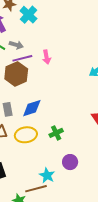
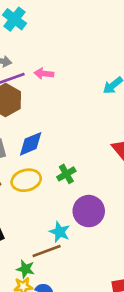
pink arrow: (46, 57) -> (44, 74), turned 112
purple circle: (70, 162) -> (89, 211), size x1.5

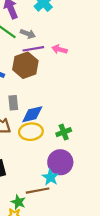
blue diamond: (31, 144) -> (32, 114), moved
purple circle: (89, 211) -> (60, 162), moved

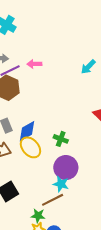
yellow ellipse: (31, 132) -> (30, 147), turned 70
green cross: (64, 132) -> (61, 139), turned -32

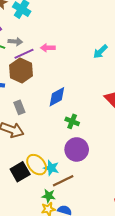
blue diamond: (27, 131) -> (57, 97), moved
yellow ellipse: (30, 147) -> (37, 165), moved
cyan star: (61, 184) -> (51, 168), moved

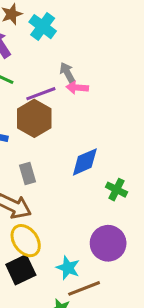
gray arrow: (15, 42) -> (67, 73), moved, turned -128
green cross: (72, 121) -> (116, 190), moved
yellow ellipse: (37, 165) -> (26, 241), moved

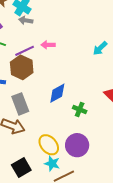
gray arrow: (67, 73) -> (26, 20), moved, turned -48
gray rectangle: (27, 173) -> (20, 104), size x1.5
yellow ellipse: (26, 241) -> (49, 145), moved

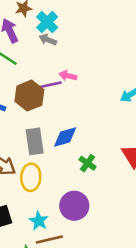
purple line: (25, 51) -> (49, 85), moved
gray rectangle: (20, 104) -> (35, 141), moved
yellow ellipse: (49, 145) -> (31, 177), moved, turned 30

